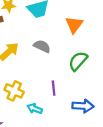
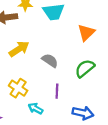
gray semicircle: (42, 46) -> (50, 61), moved

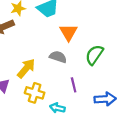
orange triangle: (86, 33) -> (68, 32), moved
yellow arrow: (19, 49) -> (26, 68), moved

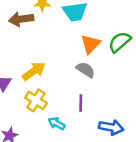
green semicircle: (94, 55) -> (120, 42), moved
gray semicircle: (58, 57) -> (86, 70), moved

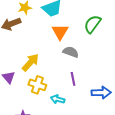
orange triangle: (90, 44) -> (60, 32), moved

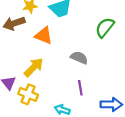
orange triangle: (60, 32) -> (44, 36), moved, turned -42
yellow cross: (37, 85) -> (28, 94), moved

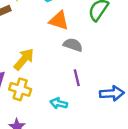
orange triangle: (44, 36) -> (59, 21), moved

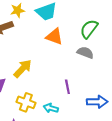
gray semicircle: (73, 45) -> (85, 53), moved
yellow cross: (20, 89) -> (26, 102), moved

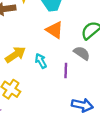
purple line: (67, 87) -> (66, 70), moved
cyan arrow: (51, 108) -> (41, 61), moved, turned 32

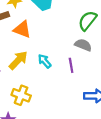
orange triangle: (55, 30) -> (22, 29), moved

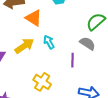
cyan arrow: (45, 61) -> (49, 42), moved
yellow cross: (21, 95) -> (42, 82), moved

